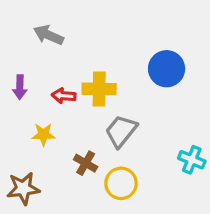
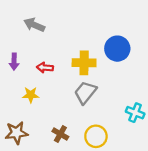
yellow cross: (99, 89) -> (84, 63), moved
brown cross: (86, 163) -> (60, 134), moved
yellow circle: (121, 183) -> (96, 136), moved

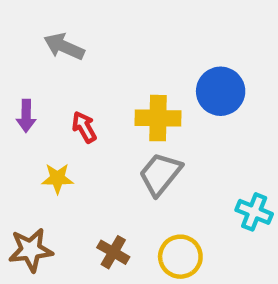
red arrow: (45, 68) -> (84, 127), turned 56

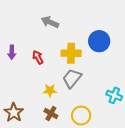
gray arrow: (64, 47) -> (50, 22), moved
yellow star: (57, 178) -> (50, 90), moved
brown star: (31, 250) -> (14, 113), turned -30

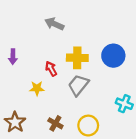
blue circle: (99, 41) -> (113, 56), moved
red arrow: (38, 57) -> (51, 69), moved
yellow star: (50, 90) -> (37, 88), moved

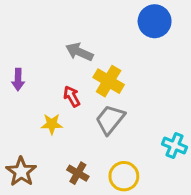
gray arrow: (54, 24) -> (79, 52), moved
blue circle: (113, 56) -> (155, 21), moved
yellow cross: (77, 58) -> (109, 81), turned 30

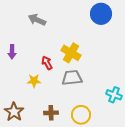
gray arrow: (79, 52) -> (37, 20), moved
gray trapezoid: (110, 119) -> (72, 78), turned 45
brown cross: (78, 173) -> (51, 113), turned -32

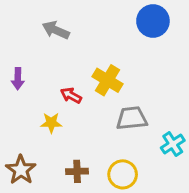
red arrow: (47, 63) -> (71, 95), turned -32
gray trapezoid: (72, 78) -> (132, 118), moved
cyan cross: (114, 95) -> (173, 144), turned 35

